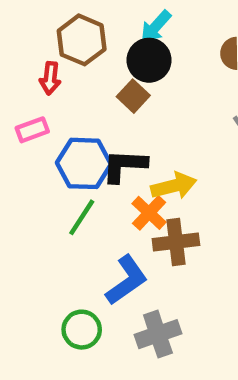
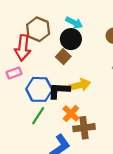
cyan arrow: (156, 27) -> (74, 23), turned -105
red arrow: (50, 78) -> (23, 48), size x1.6
yellow arrow: (174, 186) -> (80, 85), moved

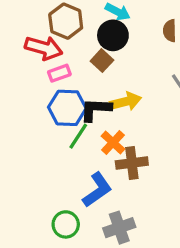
red arrow: (23, 48) -> (44, 48), turned -80
pink rectangle: (14, 73) -> (59, 73), moved
green line: (38, 116) -> (78, 136), moved

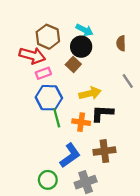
black L-shape: (96, 109) -> (102, 113), moved
green line: (78, 136) -> (57, 118), turned -48
orange cross: (113, 142) -> (81, 122), turned -35
brown cross: (132, 163) -> (104, 151), moved

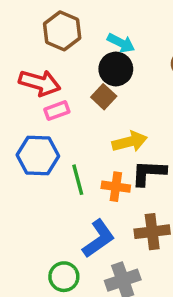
brown hexagon: (48, 37) -> (62, 31), moved
blue hexagon: (49, 98) -> (38, 156), moved

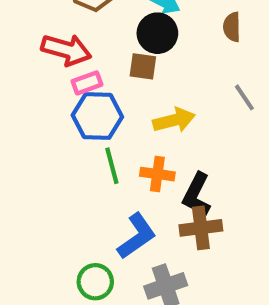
brown square: (104, 97) -> (143, 66), turned -35
blue hexagon: (38, 156) -> (97, 116), moved
black L-shape: (149, 173) -> (197, 195), moved, turned -66

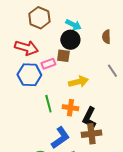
pink rectangle: (87, 83) -> (48, 64), moved
blue hexagon: (97, 116) -> (29, 75), moved

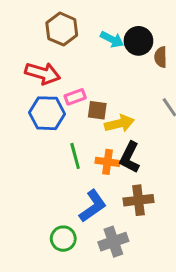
black circle: (70, 40) -> (138, 41), moved
brown square: (63, 56) -> (97, 110), moved
black L-shape: (89, 118) -> (130, 157), moved

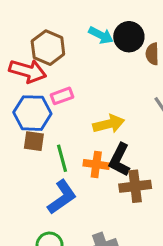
brown hexagon: (62, 29) -> (48, 48), moved
brown square: (97, 110) -> (34, 141), moved
brown cross: (138, 200) -> (135, 186), moved
blue L-shape: (93, 206) -> (62, 197), moved

